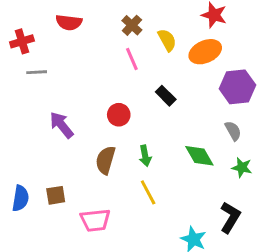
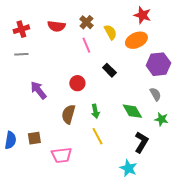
red semicircle: (69, 22) -> (56, 26), moved
red cross: (22, 41) -> (21, 29), moved
black L-shape: (230, 217) -> (141, 142), moved

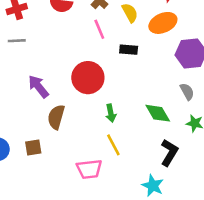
black rectangle: (109, 70) -> (129, 50), moved, turned -40
red circle: (77, 83) -> (88, 78), size x1.6
brown semicircle: (68, 114) -> (56, 117), moved
pink trapezoid: (61, 155) -> (89, 169), moved

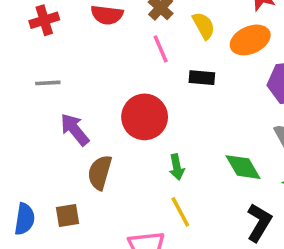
gray line: (17, 41) -> (48, 83), moved

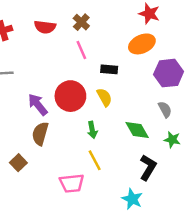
yellow semicircle: (204, 26) -> (104, 97), moved
purple arrow: (75, 129) -> (38, 105), moved
brown square: (68, 215) -> (18, 163), turned -35

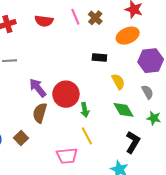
brown cross: (81, 22) -> (95, 18), moved
pink line: (81, 50) -> (75, 17), moved
red circle: (70, 96) -> (66, 94), moved
yellow semicircle: (104, 97) -> (118, 82), moved

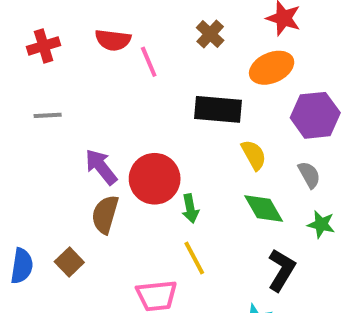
pink line: (75, 17) -> (149, 62), moved
black rectangle: (99, 58) -> (218, 109), size x1.6

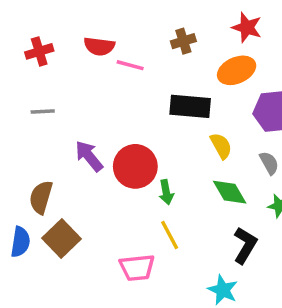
brown cross: (210, 34) -> (183, 41), turned 30
pink line: (149, 62) -> (130, 65), turned -52
brown semicircle: (105, 214) -> (41, 197), moved
brown square: (69, 262) -> (62, 238), size x1.5

